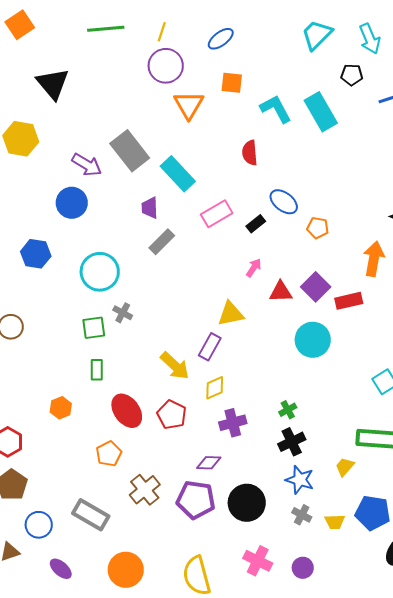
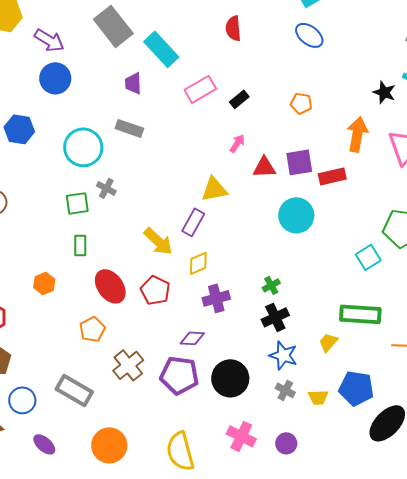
purple arrow: (87, 165) -> (49, 40), moved
blue ellipse: (284, 202) -> (309, 35), moved
gray rectangle: (162, 242) -> (129, 128), moved, turned 64
purple square: (316, 287) -> (299, 162), turned 36

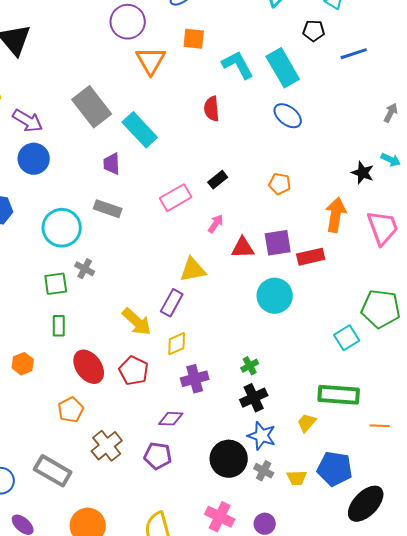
pink rectangle: (200, 89) -> (176, 198), moved
purple pentagon: (179, 375) -> (158, 456), size x0.7
black circle: (230, 378) -> (229, 459), moved

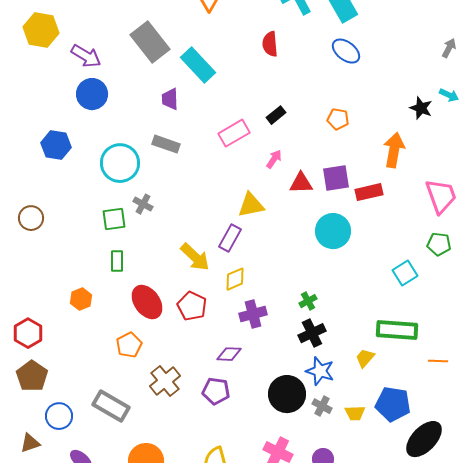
pink trapezoid: (383, 228) -> (441, 196), moved
green pentagon: (381, 309) -> (439, 244), size x0.6

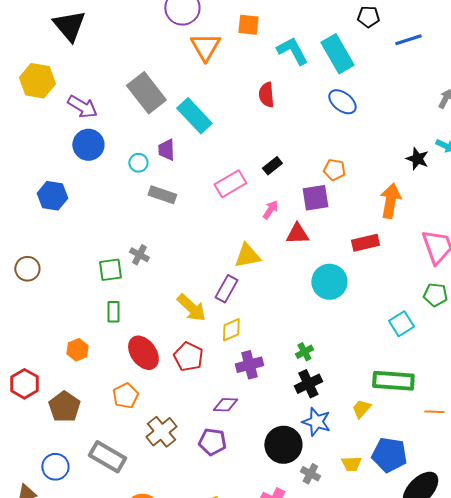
cyan circle: (120, 163) -> (138, 163), moved, size x0.5
purple square: (336, 178) -> (315, 198), moved
brown pentagon: (32, 376) -> (64, 407), moved
gray cross: (322, 406) -> (310, 474), moved

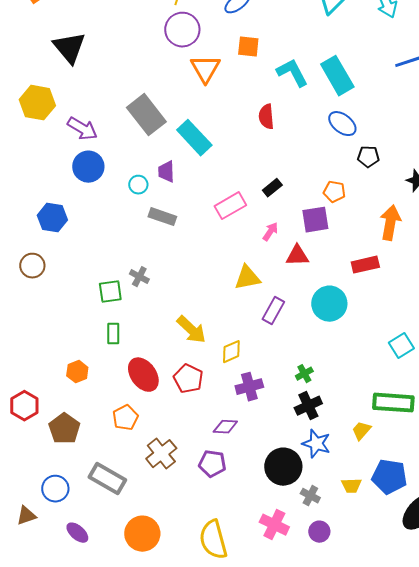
black pentagon: (368, 17) -> (368, 157), moved
brown circle: (27, 269) -> (32, 266), moved
purple rectangle: (226, 289) -> (273, 311), moved

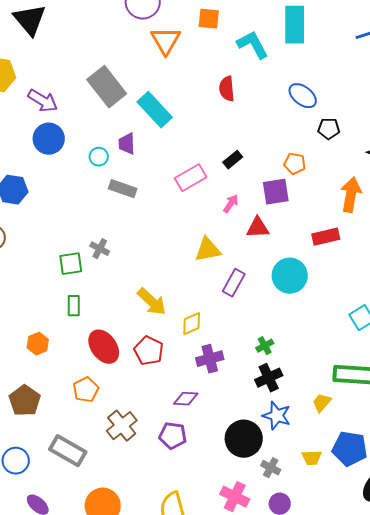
cyan rectangle: (337, 76) -> (295, 25), moved, turned 30

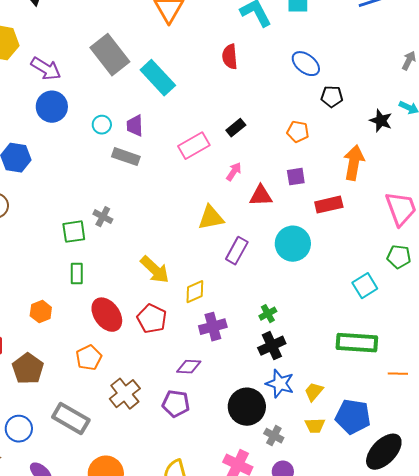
purple trapezoid: (127, 144) -> (135, 126), moved
purple square: (276, 192) -> (296, 177), moved, size x0.7
yellow trapezoid: (322, 403) -> (314, 392), moved

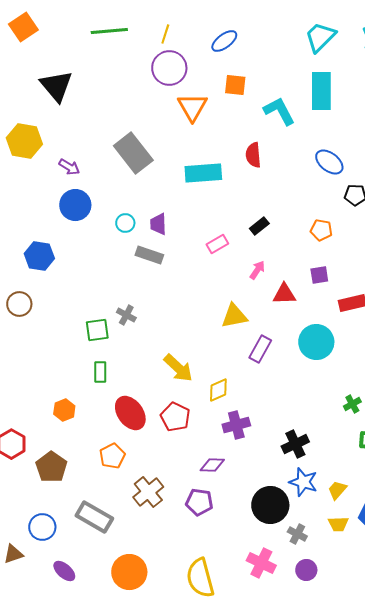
purple arrow: (46, 69) -> (69, 167), size x0.7
cyan rectangle: (158, 78) -> (203, 173), moved, turned -51
pink rectangle: (194, 146) -> (217, 244), size x0.7
green cross: (268, 314) -> (352, 404), moved

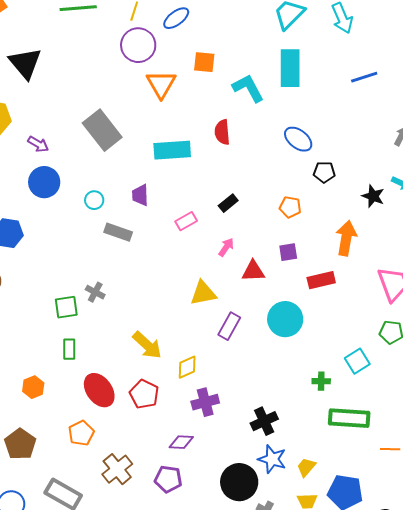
blue ellipse: (224, 41) -> (176, 18), moved
purple trapezoid: (158, 224) -> (140, 195), moved
green cross: (352, 404) -> (321, 381), turned 30

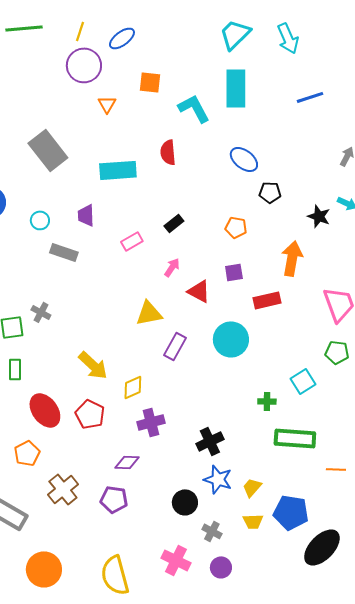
orange triangle: (161, 84) -> (107, 104), size x0.6
red triangle: (253, 271) -> (199, 291), turned 30
black circle: (239, 482) -> (185, 502), size x0.7

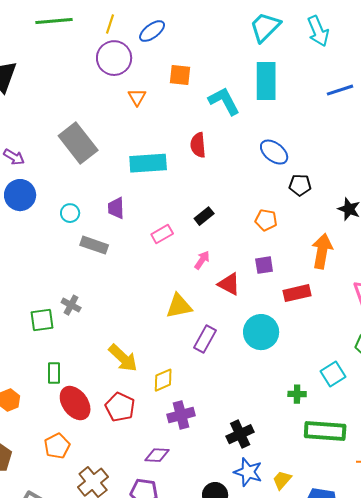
green rectangle: (15, 369) -> (54, 373), moved

